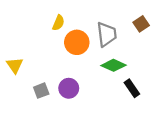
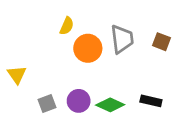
brown square: (141, 24) -> (161, 42), moved, turned -35
green diamond: (114, 65) -> (110, 105), moved
black rectangle: (132, 88) -> (151, 101), turned -42

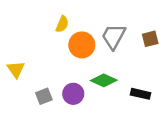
gray trapezoid: (122, 39) -> (114, 36), turned -144
brown square: (161, 42) -> (150, 39), turned -35
green diamond: (110, 105) -> (104, 80), moved

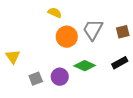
yellow semicircle: (62, 24) -> (55, 13), moved, turned -88
black rectangle: (140, 94) -> (120, 63), moved, turned -42

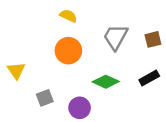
orange circle: (67, 37) -> (68, 51), moved
purple circle: (60, 77) -> (80, 108), moved

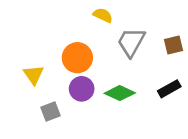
yellow semicircle: (68, 16) -> (103, 15), moved
yellow triangle: (16, 71) -> (34, 75), moved
purple circle: (80, 108) -> (82, 89), moved

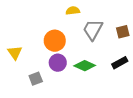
yellow semicircle: (103, 15) -> (73, 11), turned -32
yellow triangle: (34, 75) -> (15, 53), moved

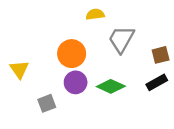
brown square: (123, 32) -> (161, 55), moved

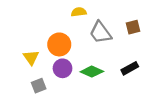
gray trapezoid: (121, 39) -> (100, 33), turned -65
brown square: (161, 55) -> (133, 27), moved
yellow triangle: (19, 69) -> (31, 57), moved

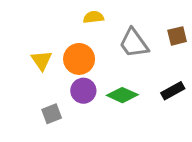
yellow semicircle: (79, 12) -> (93, 17), moved
yellow triangle: (31, 57) -> (42, 60), moved

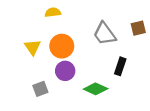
yellow semicircle: (93, 17) -> (53, 12), moved
black rectangle: (173, 91) -> (120, 66), moved, turned -42
green diamond: (122, 95) -> (96, 89), moved

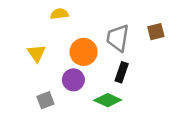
gray trapezoid: (105, 34) -> (118, 38), turned 45
orange circle: (62, 46) -> (84, 52), moved
black rectangle: (120, 66) -> (122, 72), moved

